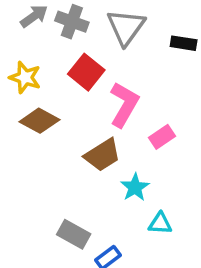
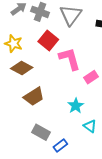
pink L-shape: (124, 104) -> (70, 59), turned -45
brown trapezoid: (102, 155) -> (34, 97), moved
cyan triangle: (160, 223) -> (90, 126), turned 32

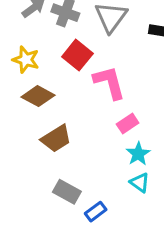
pink rectangle: (91, 77) -> (128, 123), moved
cyan star: (76, 106) -> (138, 154), moved

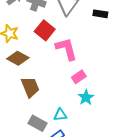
brown trapezoid: (56, 139) -> (30, 87), turned -80
cyan triangle: (140, 183) -> (60, 115), moved, turned -40

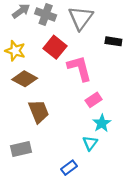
black rectangle: (100, 14) -> (113, 41), moved
cyan triangle: (60, 115) -> (90, 143), moved, turned -48
gray rectangle: (37, 123) -> (21, 149), moved, turned -42

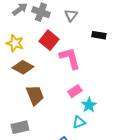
gray triangle: (81, 18) -> (71, 15), size x0.6
pink rectangle: (94, 100) -> (75, 91), moved
cyan triangle: (90, 143) -> (79, 122), turned 32

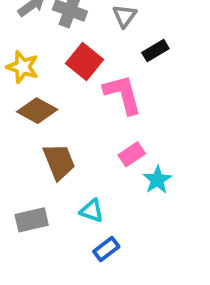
black rectangle: (99, 35) -> (155, 51), moved, turned -40
cyan triangle: (79, 122) -> (92, 211), moved, turned 40

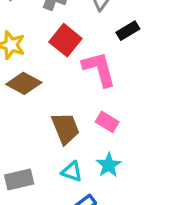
pink rectangle: (132, 154) -> (107, 122), turned 65
brown trapezoid: (59, 162) -> (65, 128), moved
cyan star: (157, 180) -> (109, 165), moved

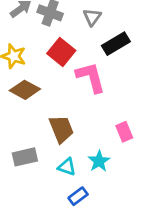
black rectangle: (128, 31) -> (116, 44), size x1.4
pink rectangle: (107, 122) -> (124, 132), moved, turned 36
gray rectangle: (19, 179) -> (25, 157), moved

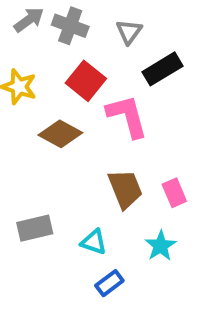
brown diamond: (25, 90) -> (60, 134), moved
brown trapezoid: (61, 129) -> (125, 189), moved
cyan star: (99, 161) -> (161, 246), moved

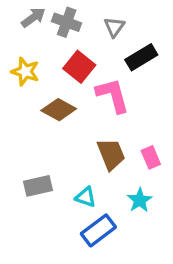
blue rectangle: (109, 283) -> (98, 230), size x1.5

